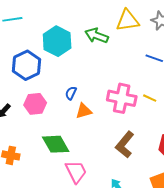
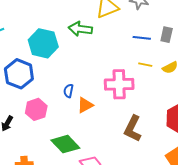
yellow line: (150, 98) -> (145, 65), moved

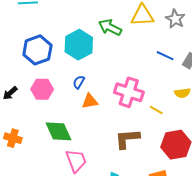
cyan hexagon: (43, 43) -> (79, 45), moved
yellow line: (145, 65) -> (156, 110), moved
brown L-shape: (133, 129) -> (127, 139), turned 40

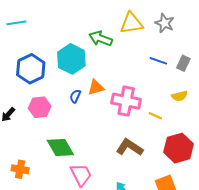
orange triangle: (90, 101) -> (96, 87), moved
orange cross: (13, 138) -> (20, 169), moved
brown L-shape: (127, 139) -> (130, 147), turned 44

